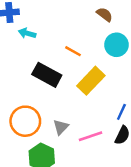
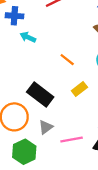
black rectangle: (47, 75) -> (40, 94), moved
yellow rectangle: (91, 81) -> (79, 89), size x0.6

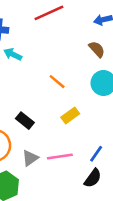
black rectangle: (40, 94) -> (25, 121), size x0.6
pink line: (72, 139) -> (60, 156), moved

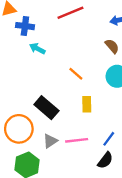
yellow rectangle: (70, 115) -> (87, 104), turned -56
black rectangle: (25, 121) -> (46, 108), size x1.5

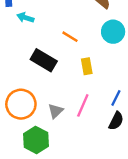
black rectangle: (46, 108) -> (44, 60), moved
pink line: (77, 140) -> (83, 105), turned -50

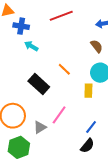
yellow rectangle: (87, 66) -> (88, 91), moved
pink line: (83, 105) -> (59, 115), moved

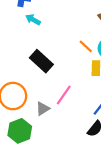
orange line: (64, 69) -> (86, 46), moved

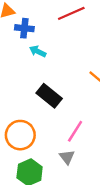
gray triangle: (43, 109) -> (67, 157), moved, turned -32

